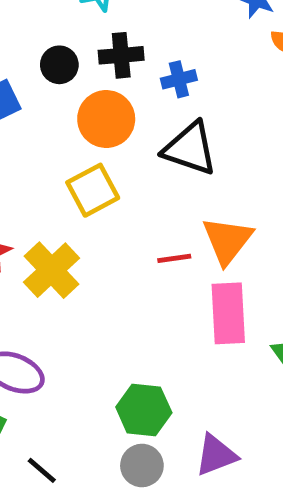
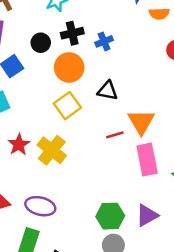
black triangle: (190, 149) -> (108, 91), moved, size x0.7
purple triangle: (216, 455) -> (147, 215), moved

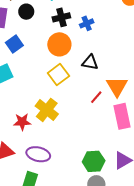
black circle: (41, 43) -> (26, 12), moved
red line: (115, 135) -> (96, 97), turned -32
red star: (19, 145) -> (22, 122), moved, turned 30

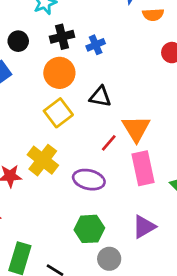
black circle: (26, 12) -> (18, 41), moved
purple ellipse: (38, 154) -> (89, 180), moved
green hexagon: (94, 161) -> (89, 229), moved

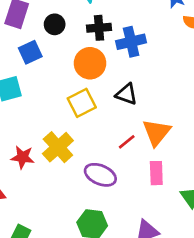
blue cross: (96, 45) -> (131, 42), size x1.5
pink rectangle: (143, 168) -> (156, 173), size x0.7

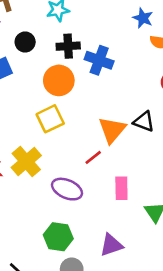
blue cross: (131, 42) -> (99, 60), turned 32
black triangle: (127, 94) -> (144, 122), moved
orange triangle: (157, 132) -> (112, 130), moved

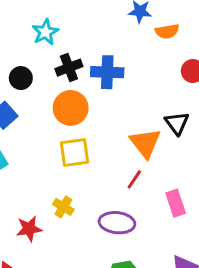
yellow square: (50, 119) -> (75, 153), turned 36
black triangle: (144, 122) -> (177, 123), turned 50
yellow cross: (26, 161) -> (63, 207), size x0.6

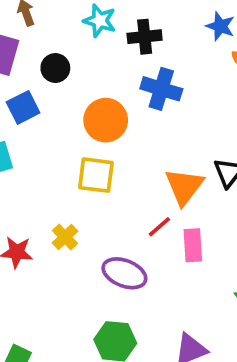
cyan star: (45, 32) -> (100, 21), turned 30
black cross: (69, 68) -> (145, 37), moved
pink rectangle: (176, 203) -> (193, 245), moved

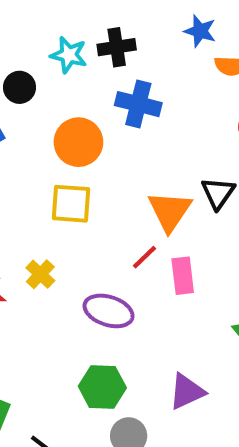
cyan star: (100, 21) -> (69, 55), moved

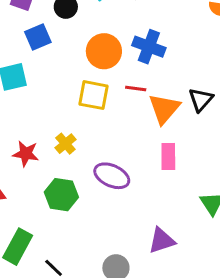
blue cross: (138, 104) -> (149, 47), moved
red line: (144, 257) -> (136, 89), moved, turned 45
green hexagon: (102, 387) -> (61, 195), moved

